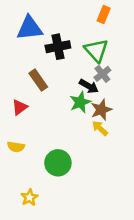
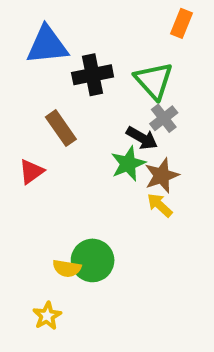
orange rectangle: (104, 15) -> (181, 23), moved
yellow semicircle: (16, 147) -> (67, 268), moved

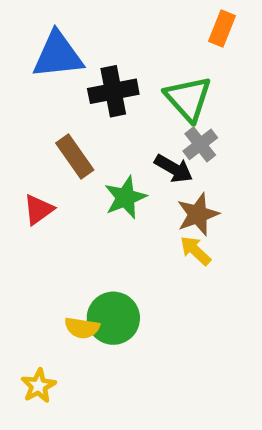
green star: (128, 164) -> (125, 197), moved
yellow star: (47, 316) -> (38, 386), moved

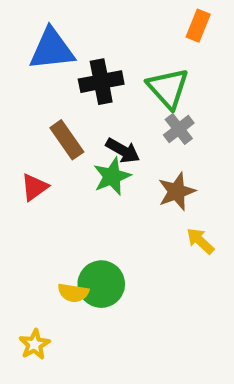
black arrow: (174, 169) -> (123, 151), moved
yellow arrow: (195, 251) -> (200, 241), moved

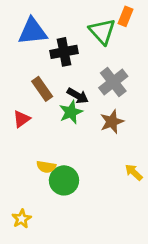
green triangle: (168, 88) -> (102, 31), moved
gray cross: (179, 129) -> (113, 82), size x1.5
yellow arrow: (200, 241) -> (134, 172), moved
yellow semicircle: (73, 293) -> (46, 167), moved

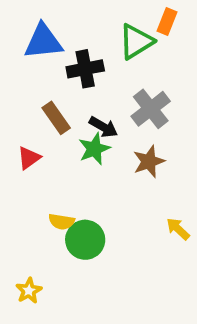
green triangle: (102, 31) -> (136, 42), turned 40

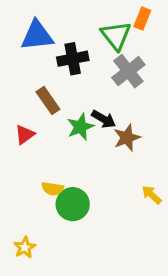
green triangle: (136, 42) -> (116, 36), turned -36
gray cross: (151, 109) -> (128, 71), moved
black arrow: (103, 127) -> (104, 119), moved

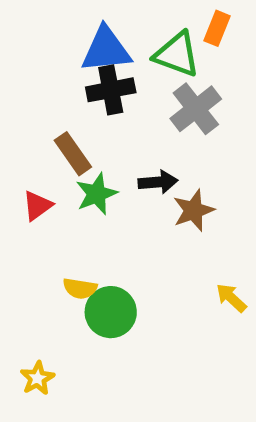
blue triangle: (37, 36) -> (106, 50), moved
green triangle: (116, 36) -> (177, 54), turned -32
black arrow: (104, 119) -> (158, 182), turned -35
green star: (80, 127) -> (97, 194), moved

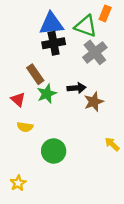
red triangle: (37, 206) -> (18, 99), turned -42
yellow semicircle: (80, 288) -> (25, 127), moved

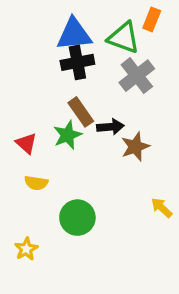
brown rectangle: (35, 74) -> (81, 112), moved
yellow star: (18, 183) -> (26, 249), moved

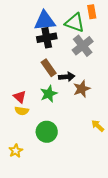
orange rectangle: (152, 19) -> (92, 12), turned -32
green star: (68, 135) -> (49, 94), moved
red triangle: (26, 143) -> (20, 97), moved

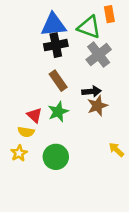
black arrow: (67, 77) -> (91, 91), moved
red triangle: (20, 97) -> (34, 115), moved
yellow star: (16, 151) -> (19, 153), moved

